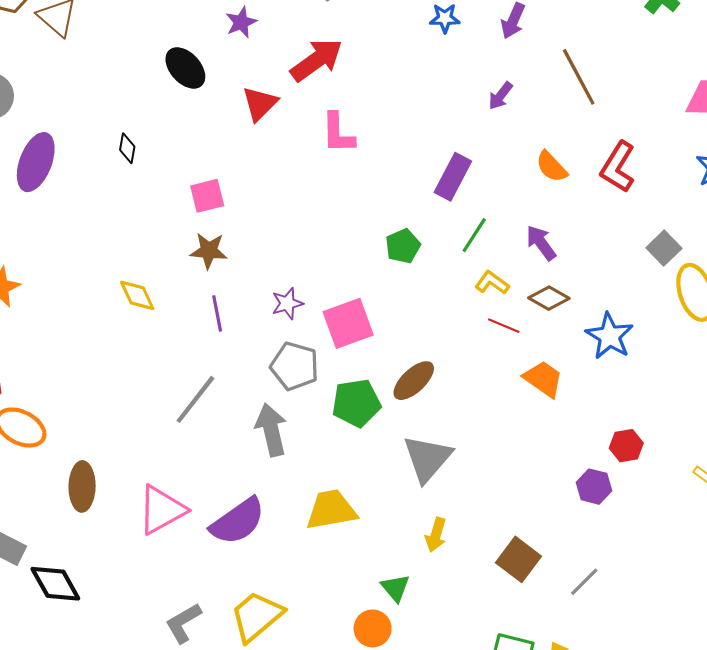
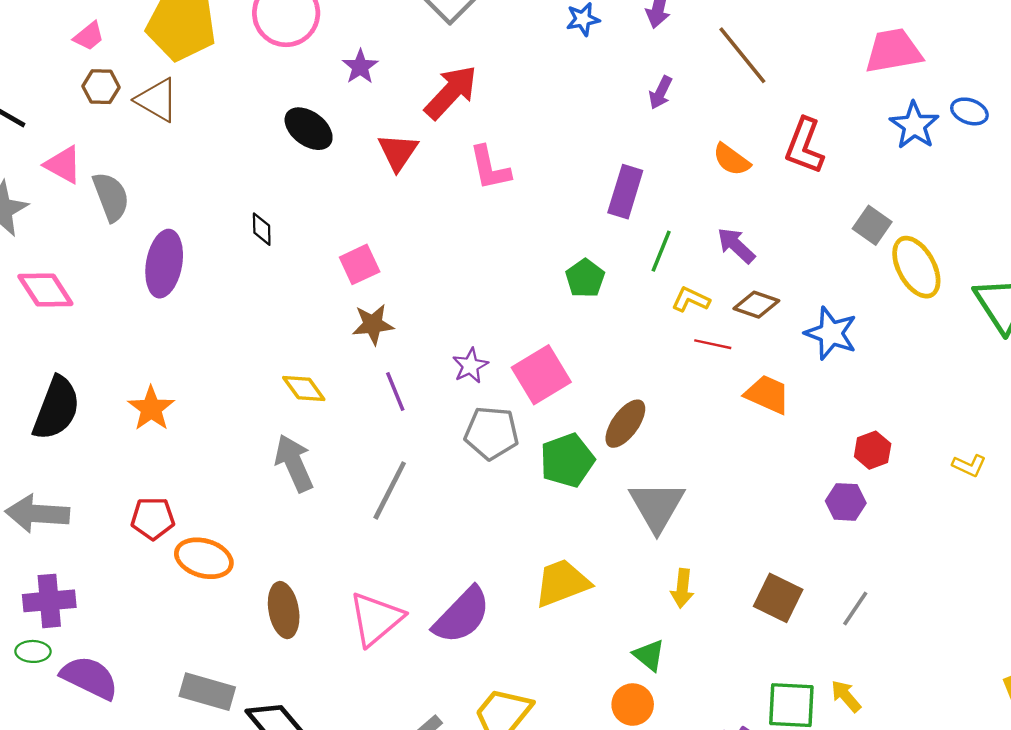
gray arrow: (271, 430) -> (294, 463), moved

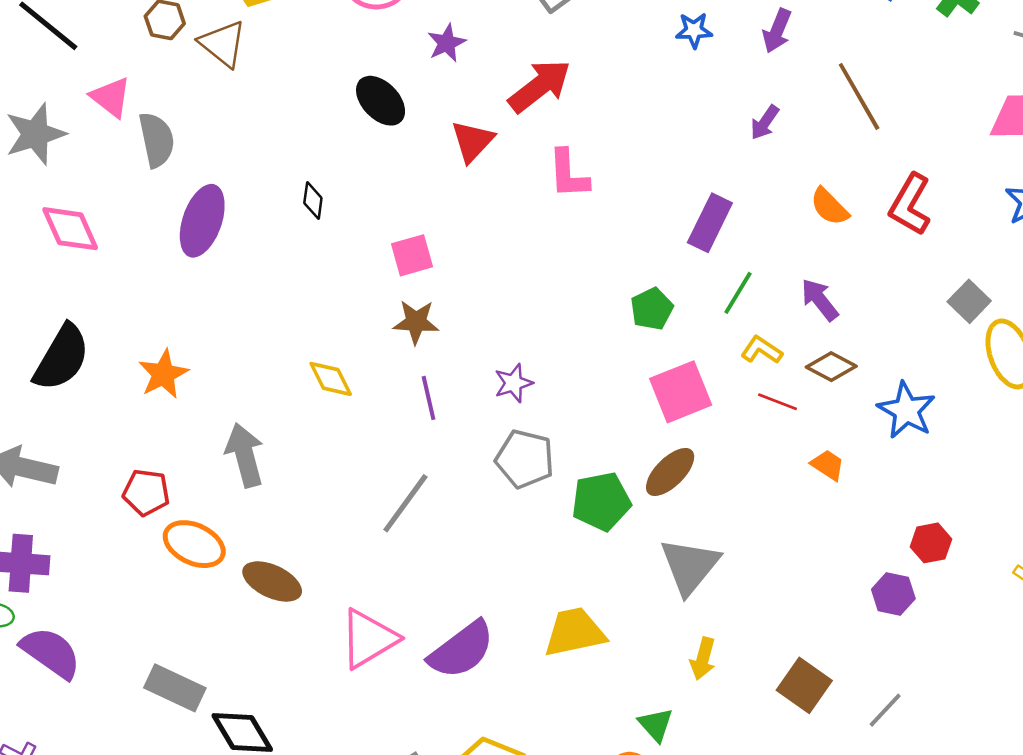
pink square: (541, 375) -> (681, 392), moved
orange trapezoid: (767, 394) -> (828, 465), size x0.7
gray arrow: (294, 463) -> (245, 455), moved
brown ellipse: (284, 610) -> (272, 581), moved, turned -64

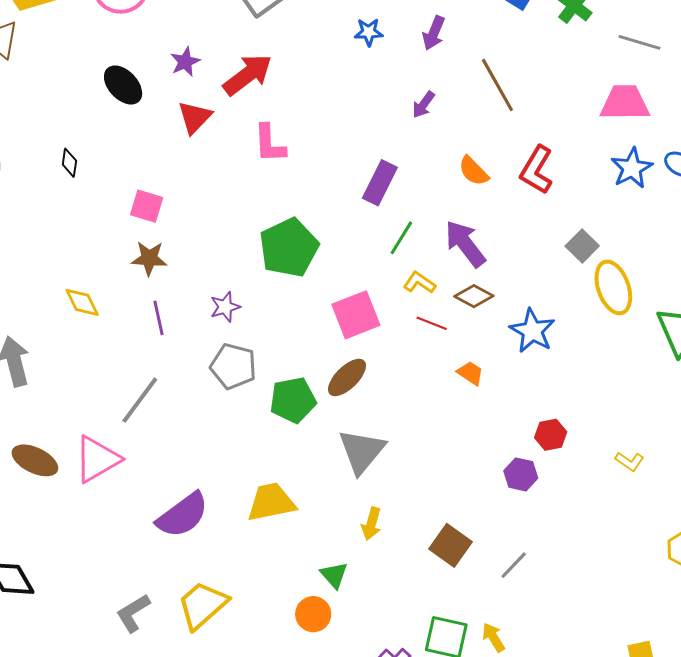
purple star: (447, 43) -> (185, 62), moved
pink square: (412, 255) -> (147, 206), turned 32
purple arrow: (820, 300) -> (465, 244), size x1.4
green pentagon: (652, 309) -> (289, 248), moved, size x1.8
pink triangle: (369, 639) -> (97, 459), moved

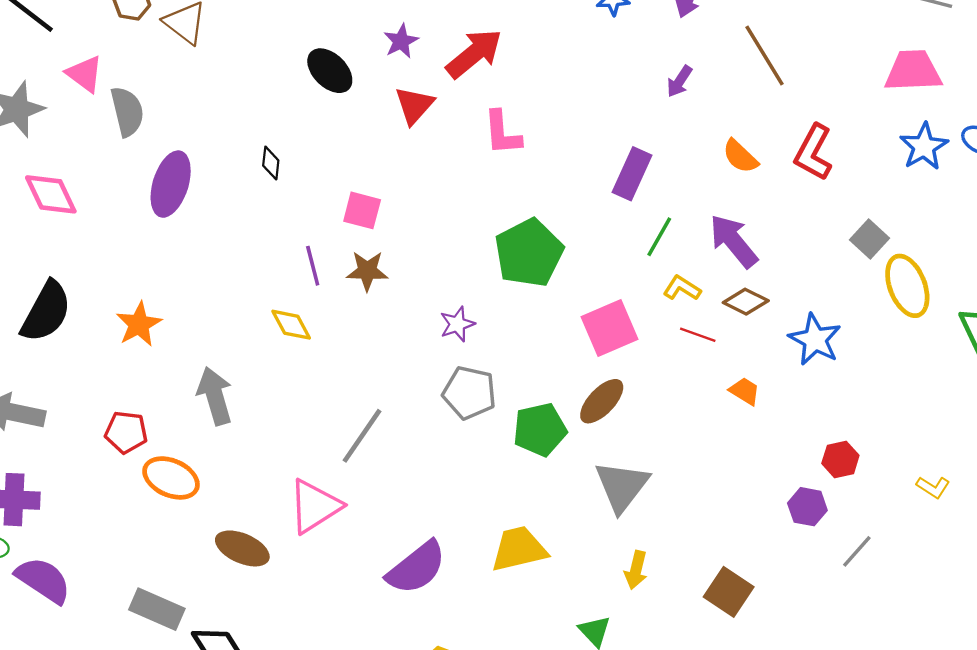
purple line: (159, 318) -> (313, 266), moved
brown ellipse: (35, 460) -> (242, 548), moved
gray line: (514, 565) -> (857, 551), moved

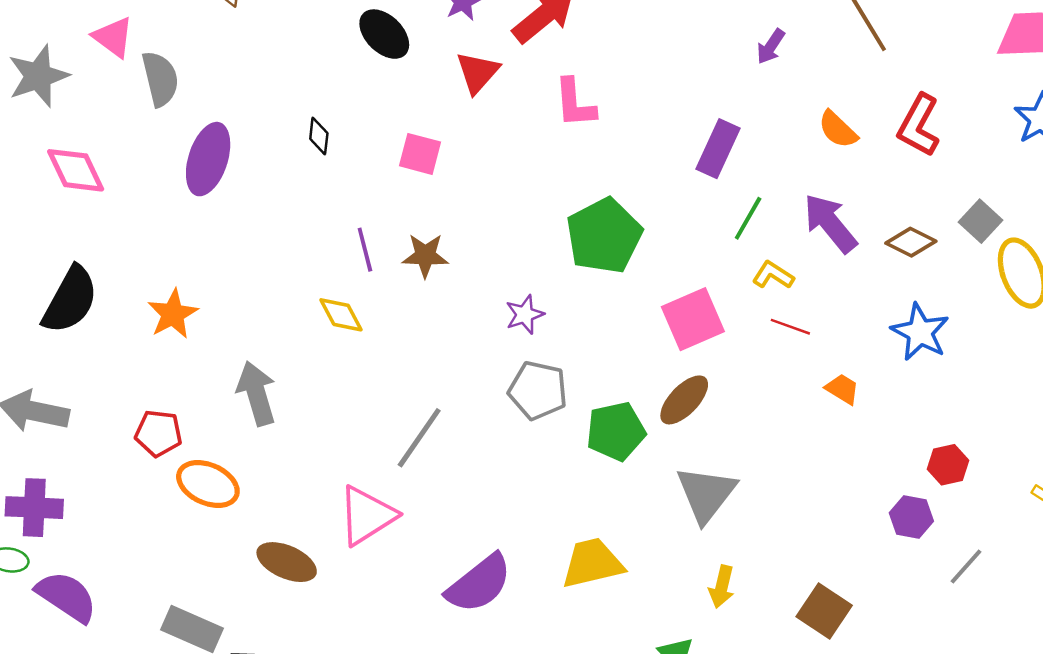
pink square: (362, 210) -> (420, 154), moved
brown diamond: (746, 302) -> (911, 242), moved

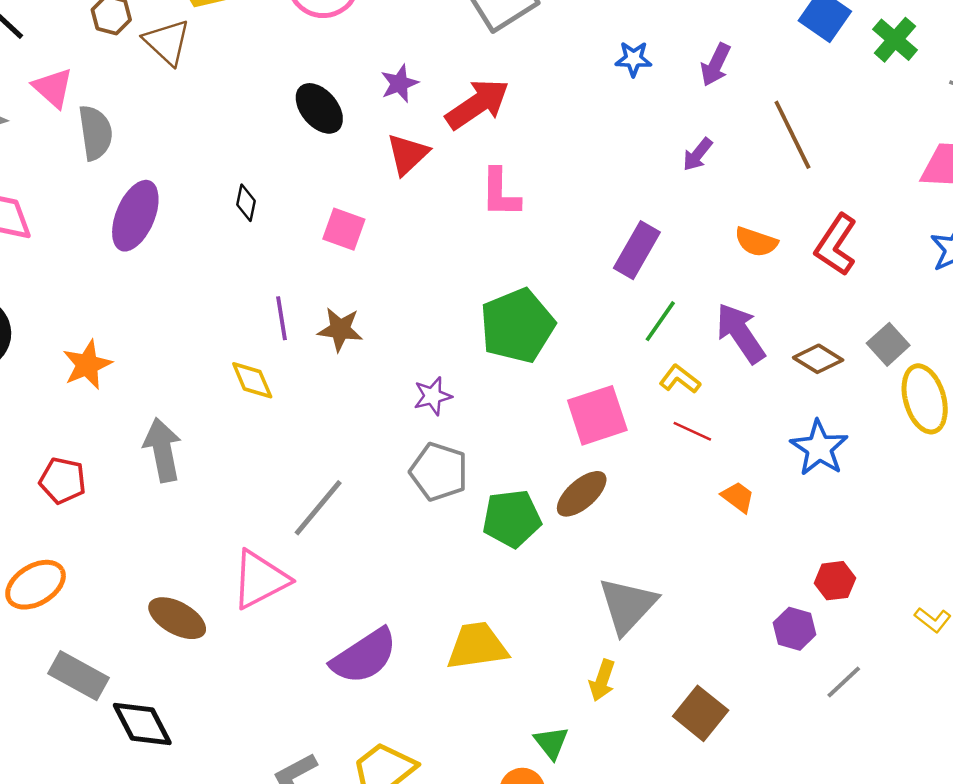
orange semicircle: (838, 129) -> (756, 242), turned -30
orange ellipse: (208, 484) -> (36, 585), moved, turned -60
gray triangle: (706, 494) -> (628, 605), moved

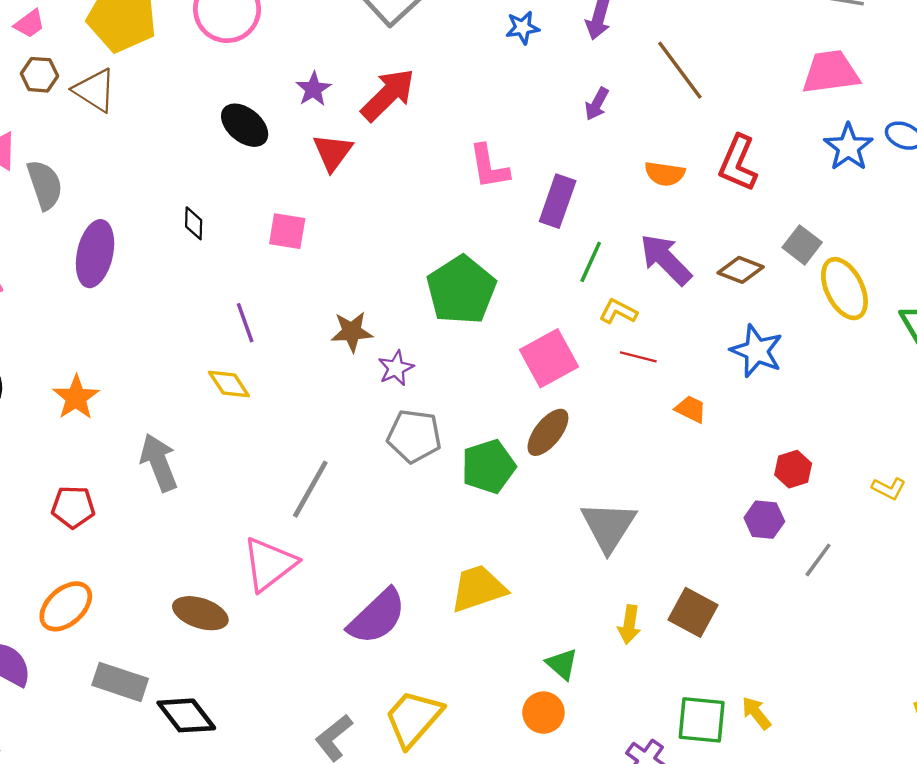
pink L-shape: (500, 193) -> (489, 167), moved
brown star: (340, 329) -> (352, 332), moved
yellow arrow: (602, 680) -> (629, 625), moved

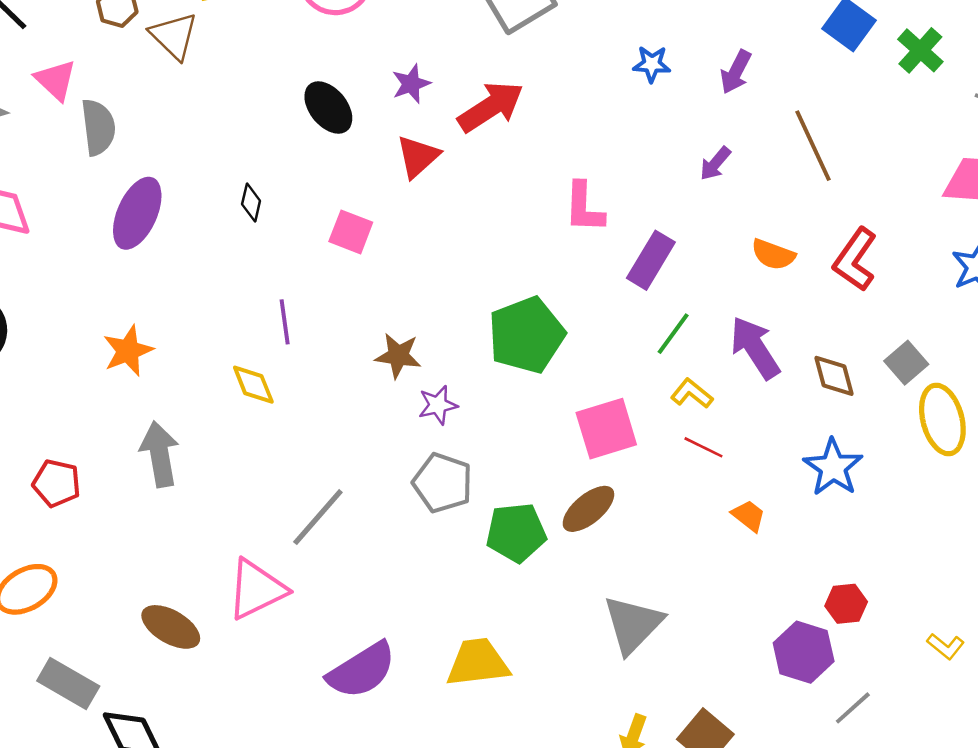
brown diamond: (741, 270) -> (834, 376), turned 42
orange star: (76, 397) -> (128, 351), moved
purple hexagon: (764, 520) -> (804, 652), size x1.4

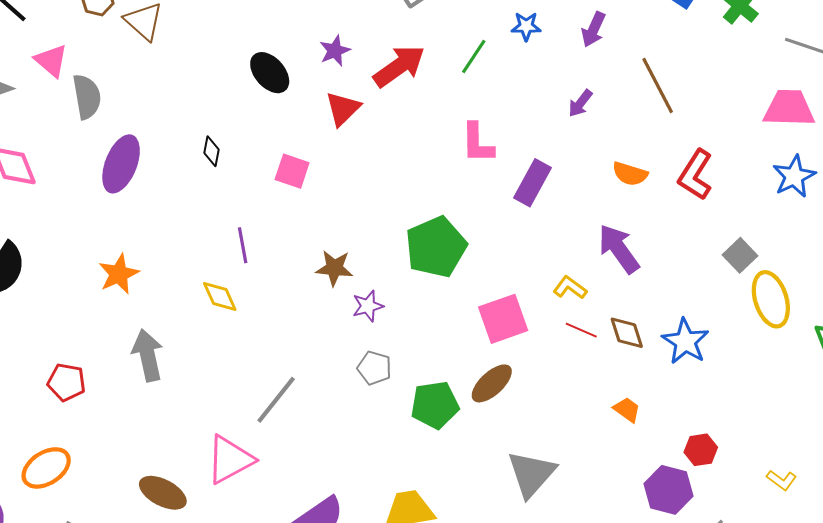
green line: (673, 334) -> (474, 56), moved
brown diamond: (834, 376) -> (627, 333), moved
gray pentagon: (443, 483) -> (374, 368), size x0.7
orange trapezoid: (749, 516) -> (627, 410), moved

